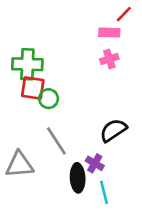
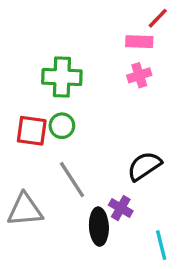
green cross: (27, 64) -> (62, 77), moved
red square: (33, 88) -> (32, 131), moved
cyan line: (104, 192) -> (161, 245), moved

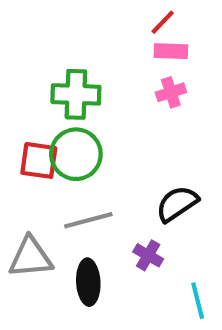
red line: (158, 18) -> (163, 22), moved
green circle: (62, 126) -> (76, 154), size x1.6
gray line: (72, 180) -> (88, 220), turned -72
black ellipse: (99, 227) -> (88, 282), moved

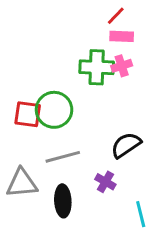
green cross: (76, 94) -> (97, 67), moved

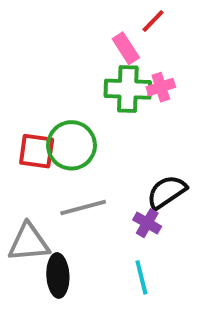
pink rectangle: (122, 36) -> (126, 48), moved, turned 55
purple cross: (105, 182) -> (147, 223), moved
black ellipse: (63, 201) -> (58, 275), moved
cyan line: (141, 214) -> (141, 277), moved

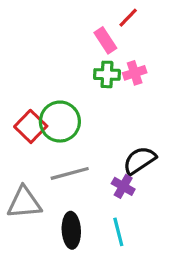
green cross: (128, 89) -> (107, 74), size x0.7
red square: (37, 151) -> (31, 126), turned 36
black ellipse: (58, 275) -> (71, 230), moved

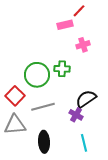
pink rectangle: (105, 40) -> (65, 25), turned -70
green cross: (107, 74) -> (62, 69), moved
red square: (31, 126) -> (15, 96), moved
cyan line: (118, 232) -> (84, 143), moved

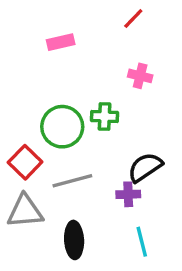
pink rectangle: (65, 25) -> (61, 42), moved
pink cross: (83, 45) -> (140, 76), turned 32
purple cross: (76, 115) -> (128, 194), turned -32

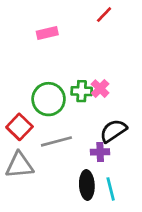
pink cross: (140, 76) -> (100, 89), moved, turned 30
black ellipse: (74, 240) -> (87, 185), moved

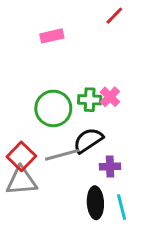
red square: (19, 127) -> (21, 156), moved
black semicircle: (113, 131) -> (88, 140), moved

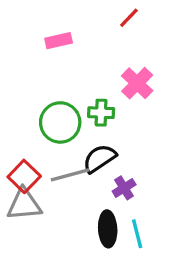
pink cross: (110, 97) -> (137, 83), moved, size x1.4
purple cross: (110, 166) -> (124, 188), turned -30

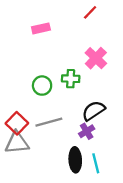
green circle: (60, 122) -> (42, 86), size x0.7
black semicircle: (99, 158) -> (94, 111), moved

